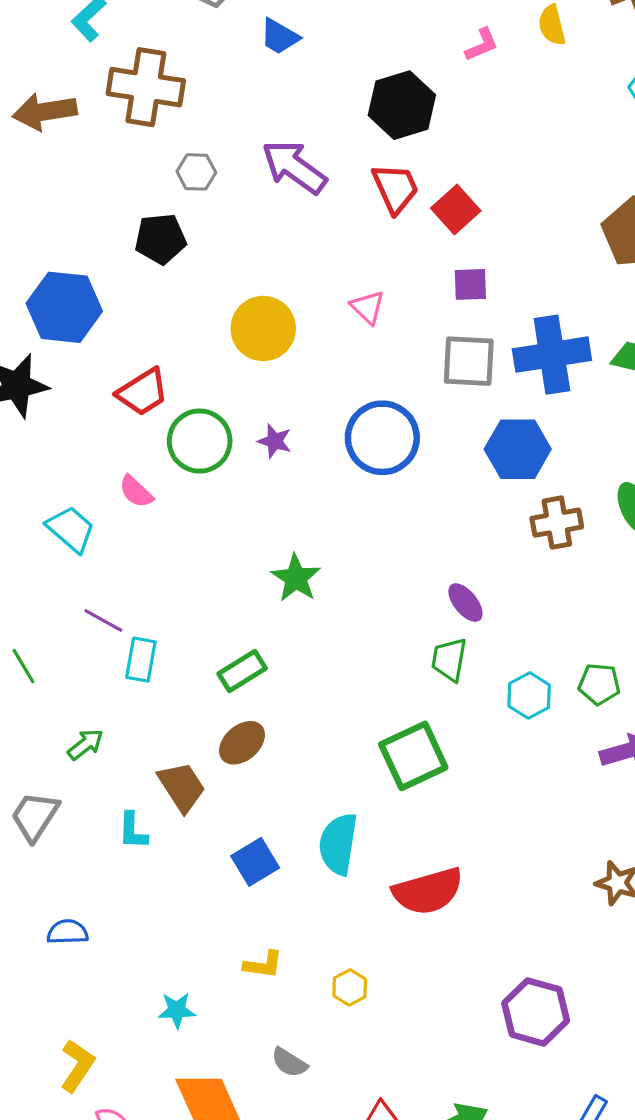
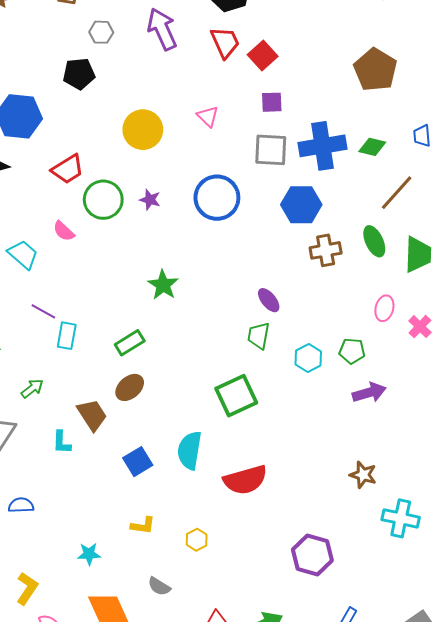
purple arrow: (294, 167) -> (162, 29), turned 30

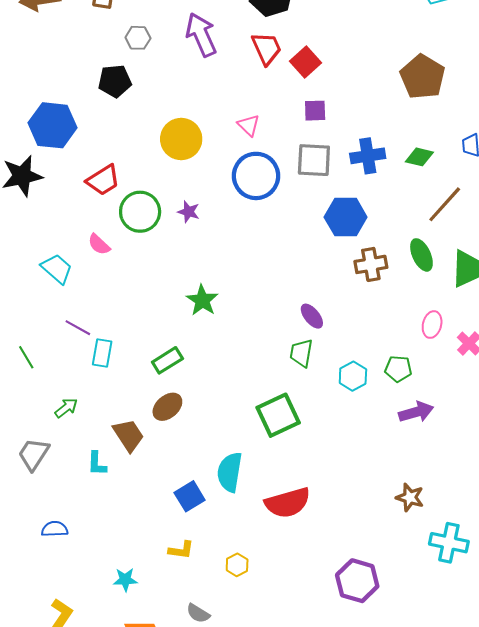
blue cross: (323, 146) -> (368, 156), size x0.7
blue circle: (217, 198) -> (256, 176), moved
blue square: (138, 462) -> (190, 496), moved

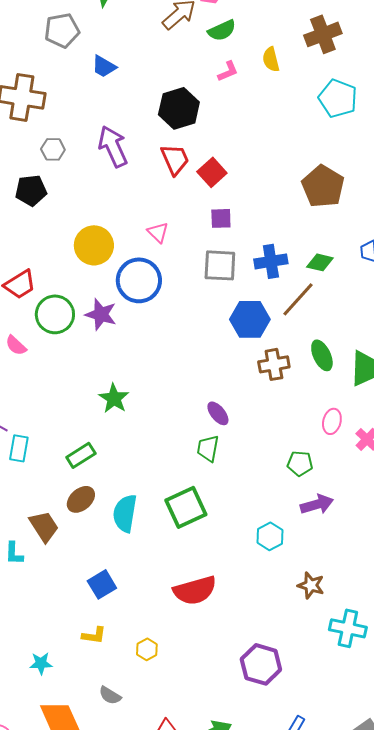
blue circle: (256, 176) -> (139, 280), moved
brown line: (445, 204) -> (298, 299), moved
purple star: (189, 212) -> (101, 314), size x1.5
cyan hexagon: (353, 376) -> (270, 536), moved
cyan semicircle: (230, 472) -> (125, 513), moved

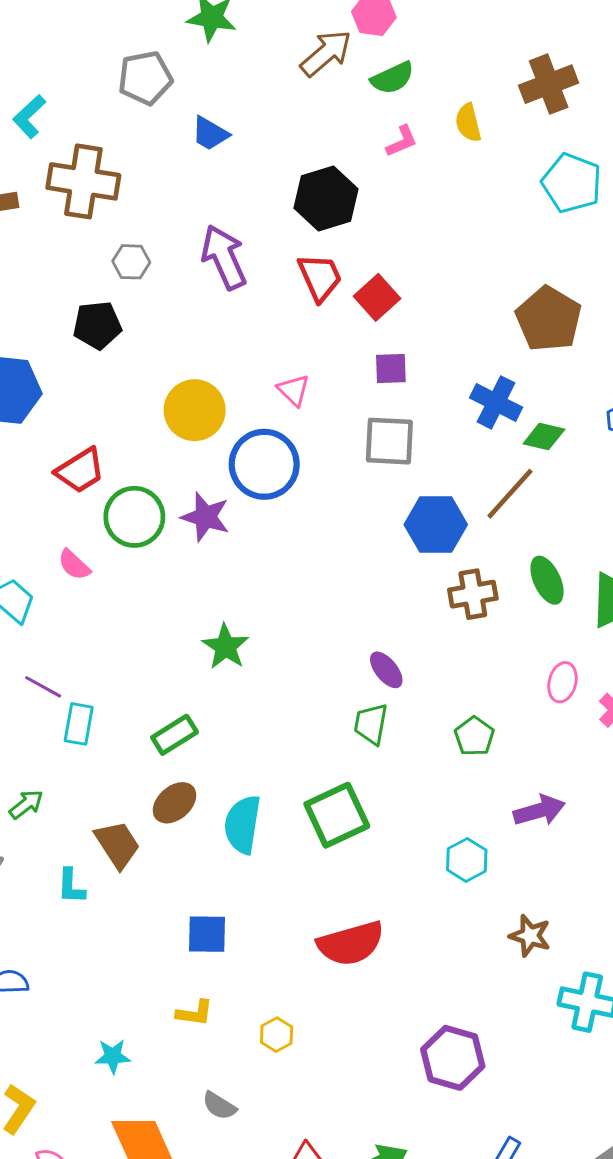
blue cross: (271, 261) -> (496, 402), moved, turned 36
green pentagon: (300, 463) -> (474, 736), moved, turned 30
blue square: (102, 584) -> (207, 934), turned 32

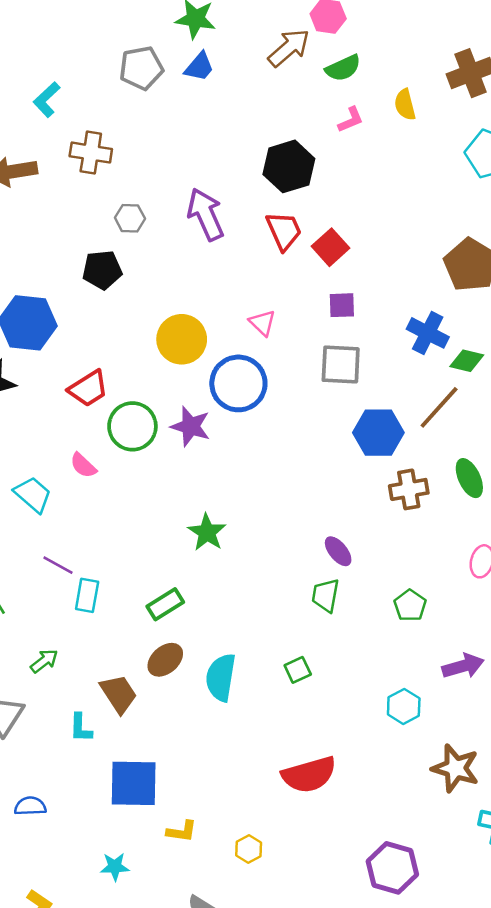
blue trapezoid: (210, 134) -> (199, 67), moved, turned -80
brown cross: (83, 181) -> (91, 153), size x0.7
green square: (337, 815) -> (298, 670), size x0.5
blue square: (207, 934) -> (134, 783), moved, size x1.5
brown star: (530, 936) -> (455, 768), size x1.4

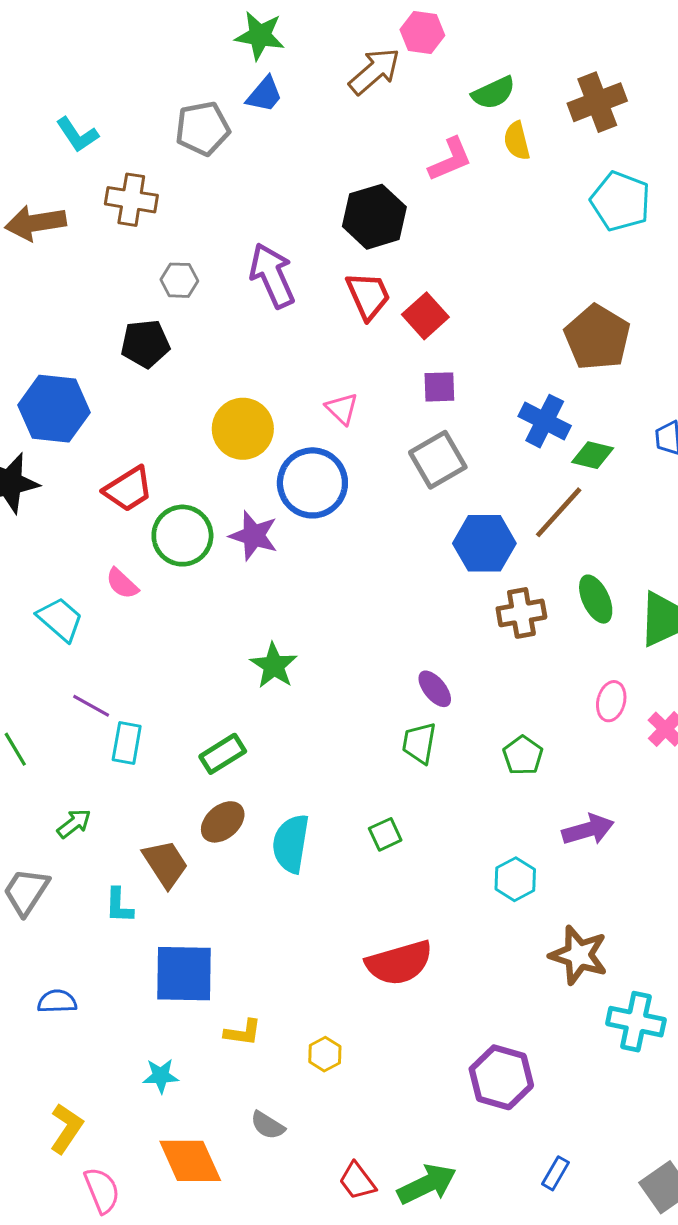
gray pentagon: (141, 68) -> (203, 128), moved
green semicircle: (343, 68) -> (494, 93), moved
cyan L-shape: (47, 100) -> (77, 135), turned -81
pink L-shape: (351, 120) -> (450, 159), size x1.4
gray square: (341, 365) -> (438, 460), turned -33

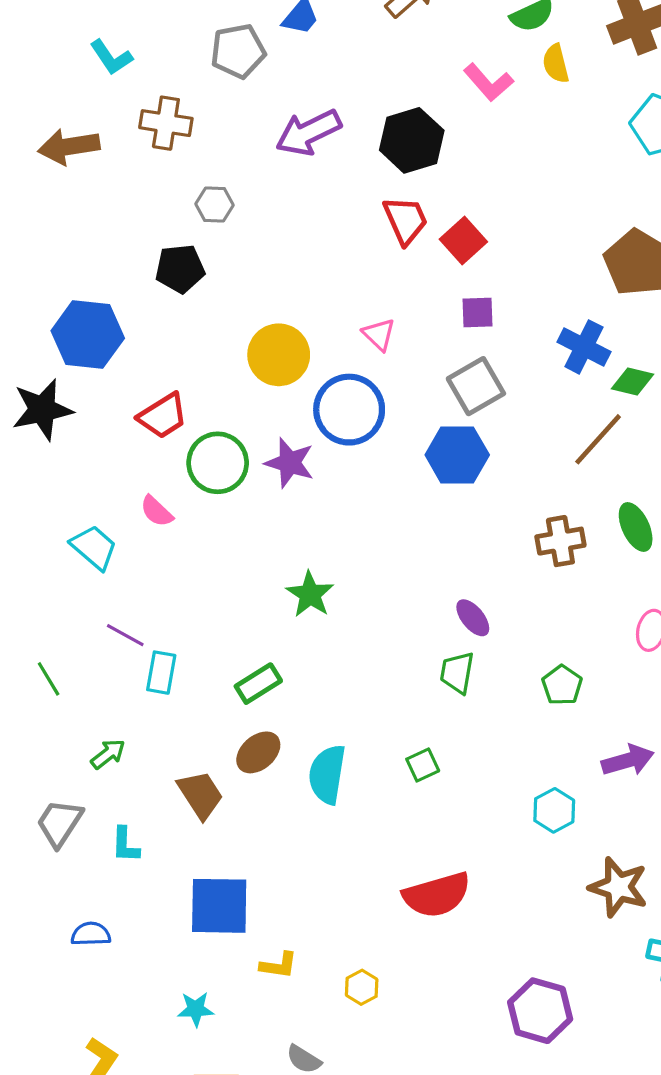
pink L-shape: (450, 159) -> (488, 82), turned 72
purple arrow: (272, 276) -> (308, 132), moved, turned -92
blue hexagon: (484, 543) -> (457, 455), moved
cyan L-shape: (119, 906) -> (125, 845), moved

